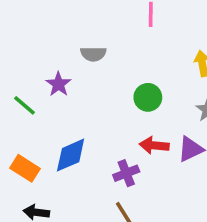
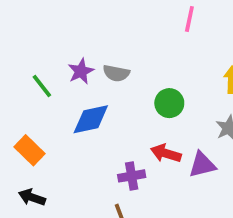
gray semicircle: (93, 54) -> (116, 73), moved
blue diamond: (71, 155) -> (91, 119), moved

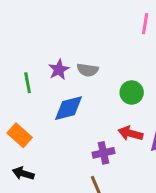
green line: (42, 86) -> (28, 83), turned 30

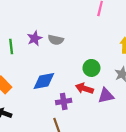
green circle: (132, 92) -> (91, 68), moved
blue diamond: (68, 108) -> (44, 81), moved

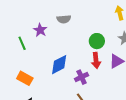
gray semicircle: (56, 40) -> (64, 19), moved
red arrow: (84, 88) -> (96, 60), turned -98

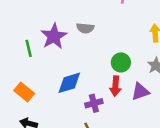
purple star: (40, 30) -> (54, 36), size x1.5

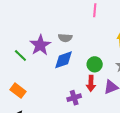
green line: (29, 48) -> (20, 55), turned -32
blue diamond: (69, 83) -> (64, 60), moved

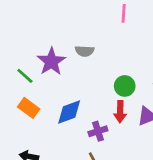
blue diamond: (64, 60) -> (69, 112), moved
orange rectangle: (18, 91) -> (29, 108), moved

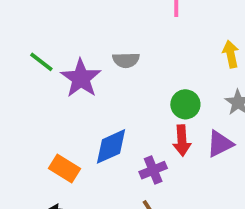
green line: (25, 76) -> (41, 62), moved
orange rectangle: (29, 108) -> (64, 169), moved

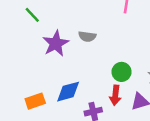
green line: (41, 62) -> (32, 15), moved
orange rectangle: (64, 169) -> (35, 101), turned -60

